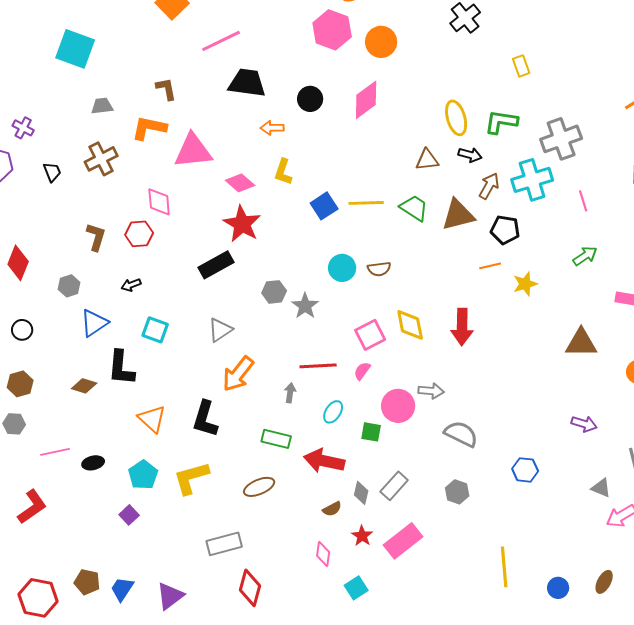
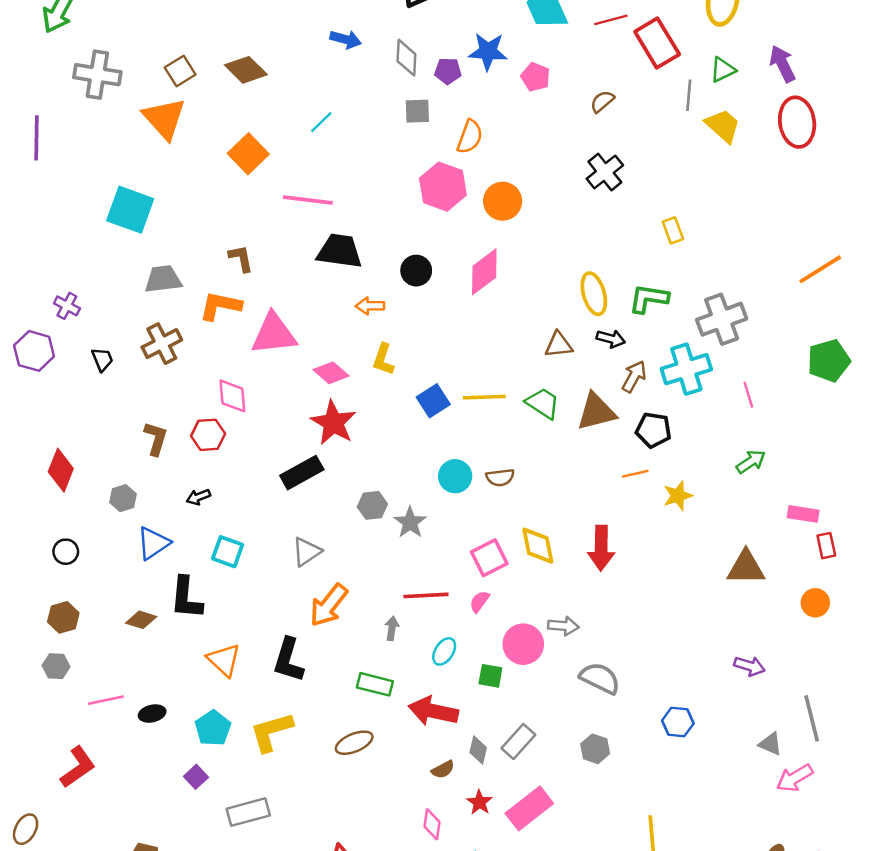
pink line: (221, 41) -> (308, 200), turned 33
gray trapezoid: (102, 106) -> (163, 279), size x1.4
gray rectangle: (224, 544) -> (248, 812), moved

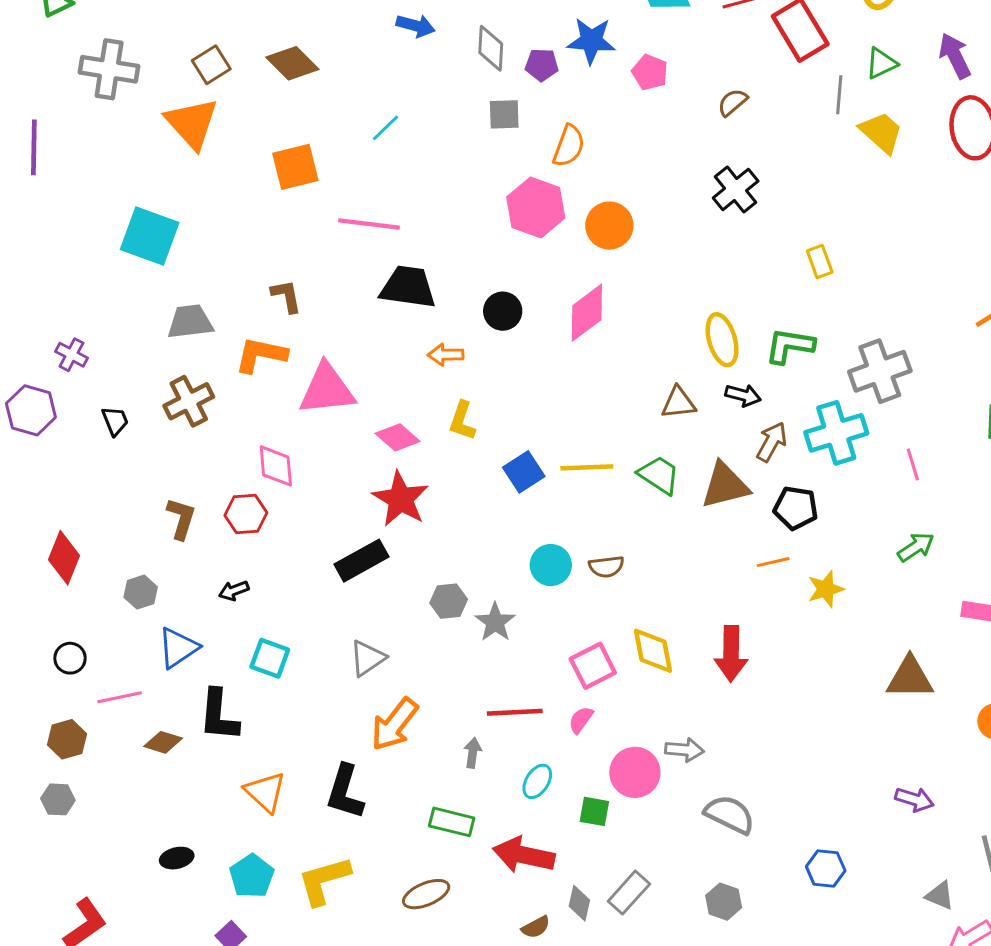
orange square: (248, 154) -> (295, 167), turned 30
pink line: (106, 700) -> (120, 697), moved

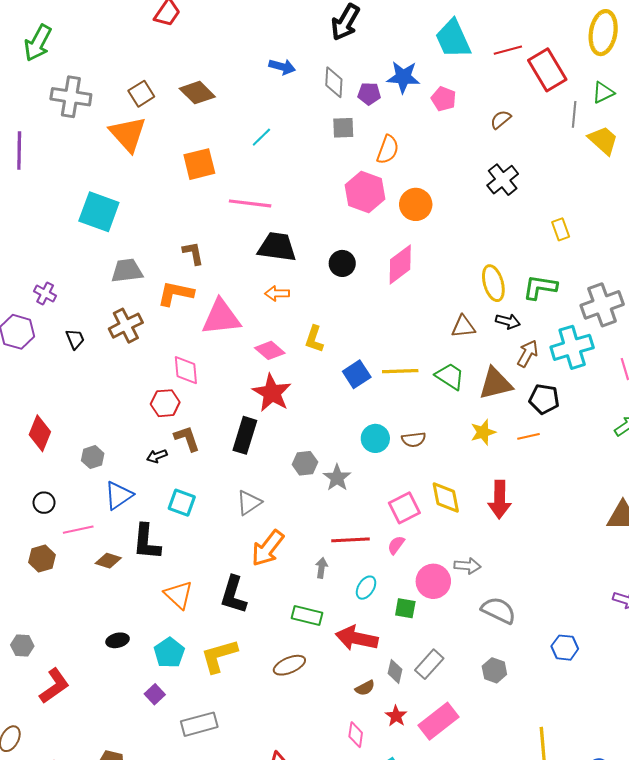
orange arrow: (446, 355) -> (277, 293), moved
brown L-shape: (181, 518) -> (187, 438), moved, turned -36
black rectangle: (361, 561) -> (245, 435), turned -44
yellow star: (826, 589) -> (483, 432), moved
gray hexagon: (58, 799) -> (22, 646), moved

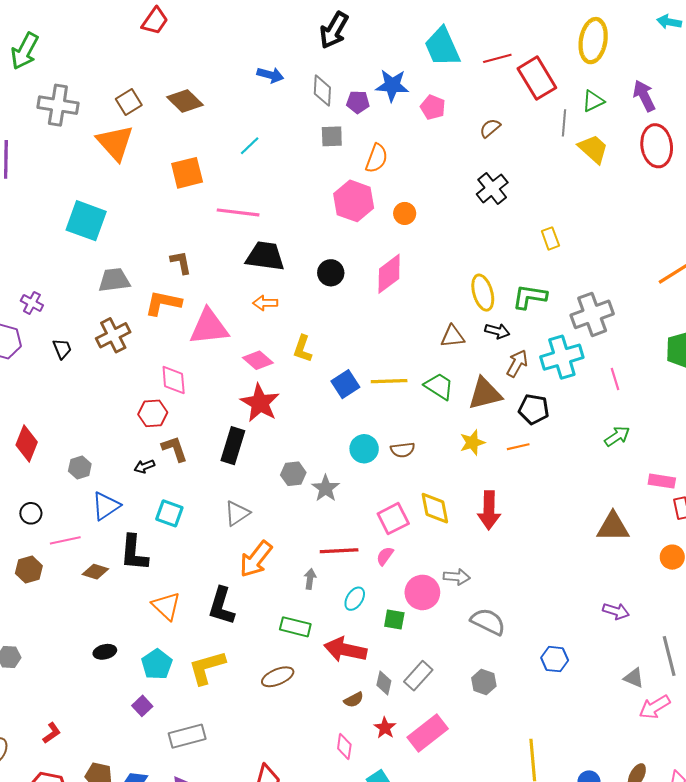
orange circle: (416, 204) -> (405, 213), size x0.7
red L-shape: (54, 686) -> (52, 733), moved, size x0.6

